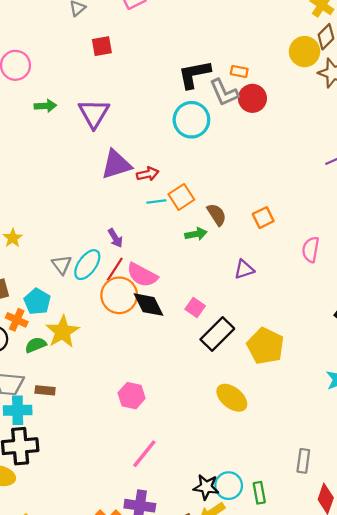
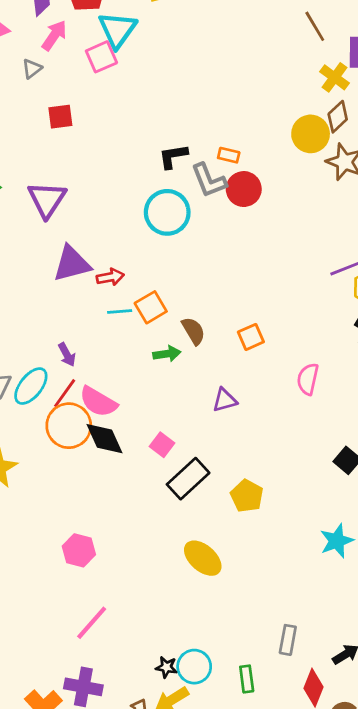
black L-shape: (194, 74) -> (173, 156), size x0.7
yellow pentagon: (265, 346) -> (247, 496), size x0.7
black star: (206, 487) -> (166, 667), size x0.7
green rectangle: (259, 493) -> (247, 679), moved

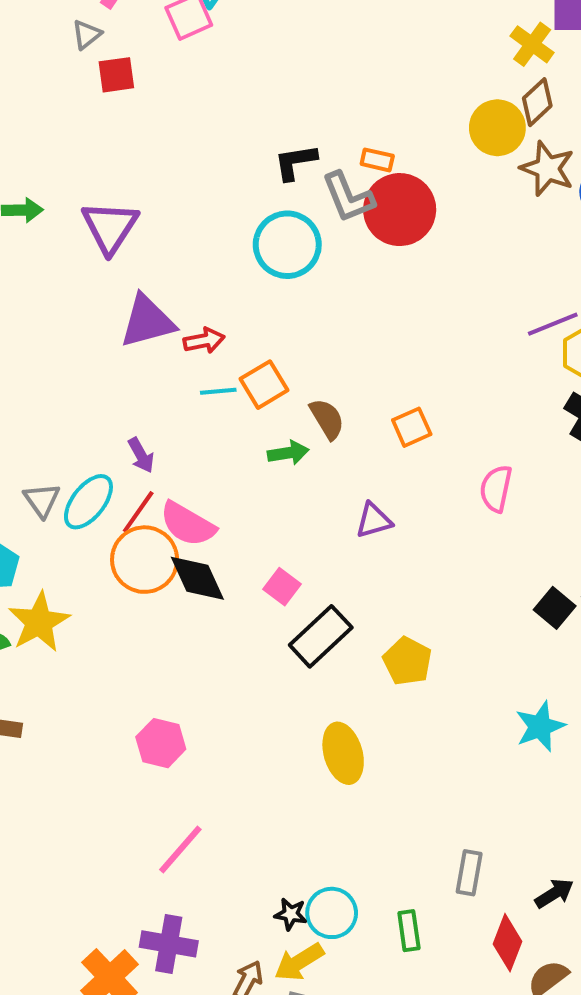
red square: (60, 117) -> (116, 75), moved
red circle: (244, 189) -> (400, 210), size x1.4
yellow ellipse: (203, 558) -> (343, 753), turned 33

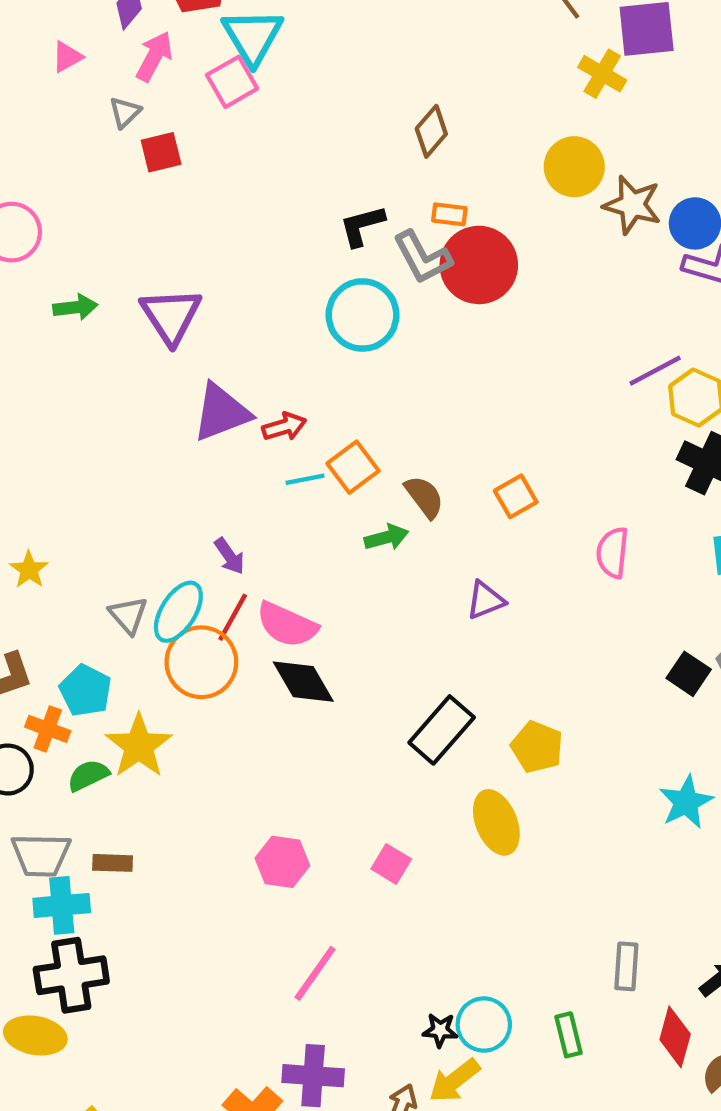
brown diamond: (537, 102) -> (431, 131), moved
orange circle: (145, 560) -> (201, 662), moved
pink square: (282, 587) -> (391, 864), moved
yellow ellipse: (343, 753) -> (496, 822), moved

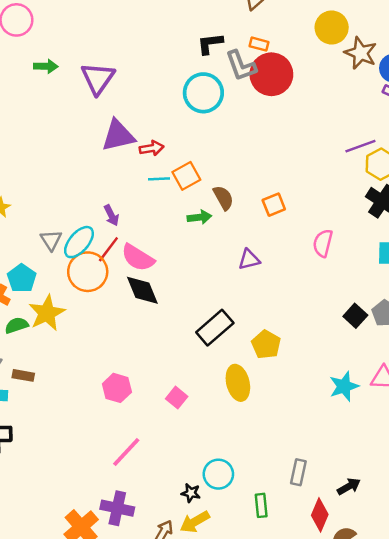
cyan circle: (484, 1025) -> (218, 474), moved

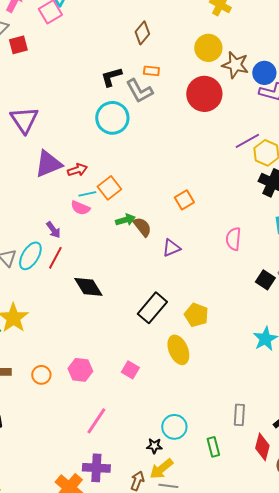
red circle: (271, 74) -> (204, 94), moved
brown semicircle: (223, 198) -> (142, 227), moved
pink semicircle: (323, 243) -> (233, 239), moved
pink semicircle: (138, 258) -> (80, 208), moved, size x0.7
orange circle: (88, 272) -> (41, 375), moved, size x0.6

